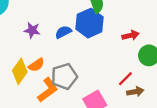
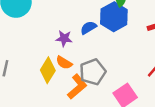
purple star: (32, 30) -> (64, 38), moved
orange semicircle: (36, 65) -> (64, 63), turned 70

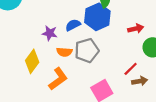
orange semicircle: (64, 63) -> (64, 52), moved, turned -32
gray pentagon: (93, 72) -> (87, 51), moved

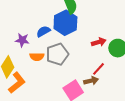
red arrow: (136, 29) -> (99, 42), moved
orange L-shape: (58, 79) -> (17, 83), moved
brown arrow: (140, 81) -> (91, 81), moved

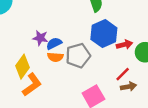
blue hexagon: (65, 23) -> (104, 34), moved
blue semicircle: (43, 31) -> (54, 43), moved
brown arrow: (91, 81) -> (129, 87), moved

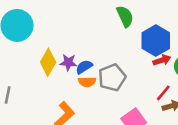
blue hexagon: (104, 34) -> (156, 41), moved
yellow diamond: (23, 67) -> (48, 62), moved

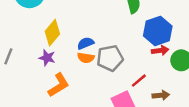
purple star: (68, 62) -> (47, 58), moved
red line: (163, 93) -> (139, 81), moved

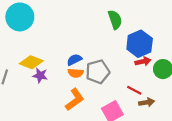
yellow diamond: (52, 33) -> (31, 62), moved, turned 75
red line: (139, 81) -> (134, 90), moved, turned 72
orange L-shape: (59, 85) -> (75, 100), moved

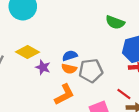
green semicircle: (115, 20) -> (115, 22), turned 120
purple star: (40, 75) -> (43, 67), moved

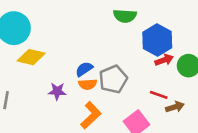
yellow diamond: (27, 52) -> (31, 57), moved

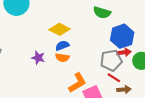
yellow diamond: (31, 57) -> (60, 29), moved
gray pentagon: (113, 79) -> (111, 60), moved
orange L-shape: (91, 115) -> (77, 83), moved

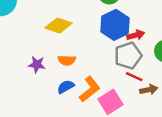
blue hexagon: (122, 36) -> (115, 25), moved
blue semicircle: (62, 46) -> (66, 87), moved
red arrow: (124, 52) -> (136, 35), moved

